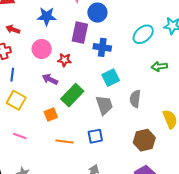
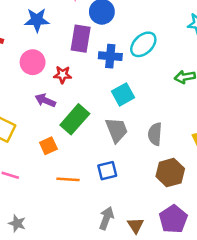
cyan ellipse: (143, 34) -> (143, 44), moved
gray semicircle: (135, 99) -> (155, 134), moved

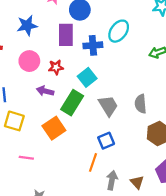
cyan square: (123, 94) -> (87, 77), moved
orange square: (48, 146) -> (54, 128), size x1.5
orange line: (68, 179) -> (93, 162), moved, turned -66

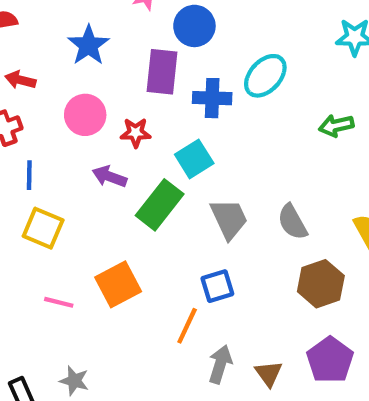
blue star: (27, 25) -> (89, 45), turned -30
gray semicircle: (141, 104) -> (292, 222), turned -30
orange square: (54, 128) -> (118, 284), moved

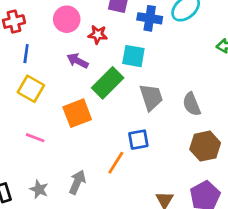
cyan square: (194, 159) -> (133, 56), turned 35
orange square: (118, 284) -> (77, 113), moved
gray arrow: (220, 364) -> (77, 182), moved

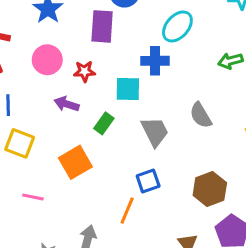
blue cross: (150, 18) -> (155, 61), moved
green rectangle: (108, 83) -> (104, 123), size x0.6
gray semicircle: (192, 104) -> (201, 115), moved
brown hexagon: (205, 146) -> (210, 189), moved

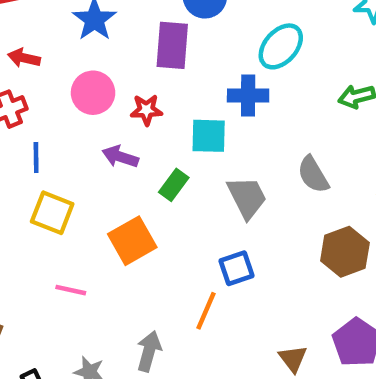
brown hexagon: (210, 189) -> (345, 252), moved

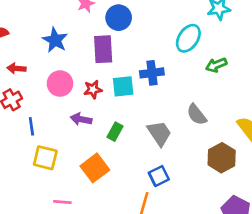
cyan ellipse: (281, 46) -> (188, 38), moved
cyan square: (209, 136) -> (123, 86), moved

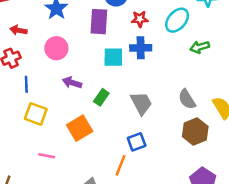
red star: (93, 89) -> (140, 19), moved
gray semicircle: (197, 115) -> (187, 99), moved

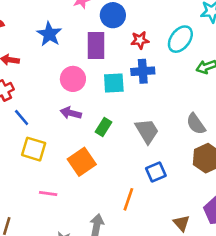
pink circle: (56, 48) -> (73, 79), moved
blue line: (26, 84) -> (22, 118), turned -35
blue square: (137, 142) -> (156, 172), moved

